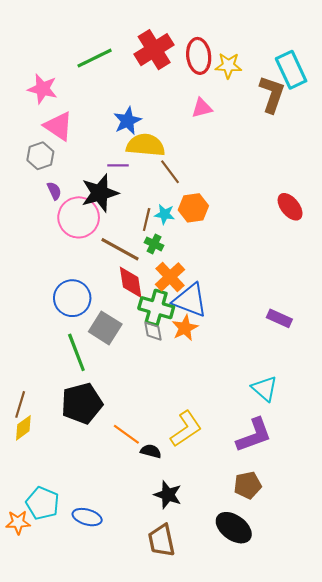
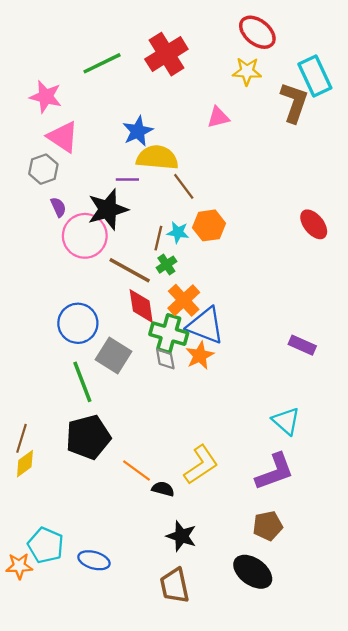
red ellipse: (199, 56) -> (257, 32), moved, turned -44
green cross: (154, 244) -> (166, 265), turned 30

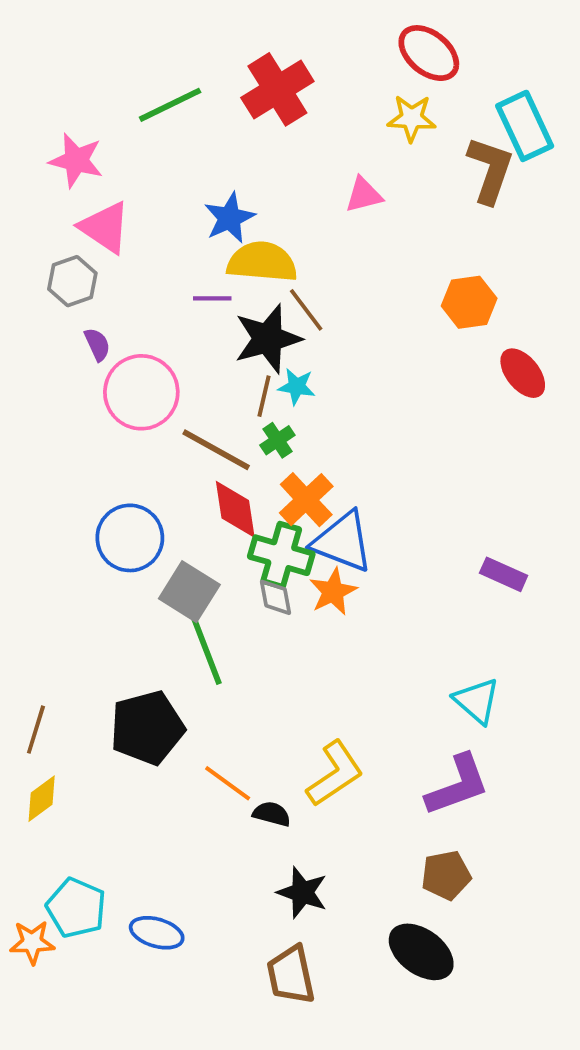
black star: (108, 209) -> (268, 339), moved
orange hexagon: (209, 225) -> (469, 302), moved
green line: (82, 382) -> (207, 651), moved
yellow diamond: (25, 464) -> (42, 799), moved

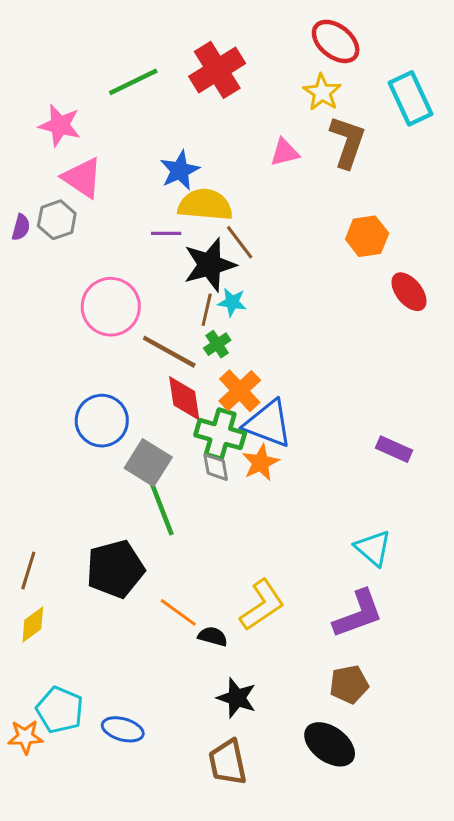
yellow star: (412, 118) -> (322, 92), turned 30
brown L-shape: (490, 170) -> (348, 142), moved
purple semicircle: (97, 344) -> (21, 227), moved, turned 40

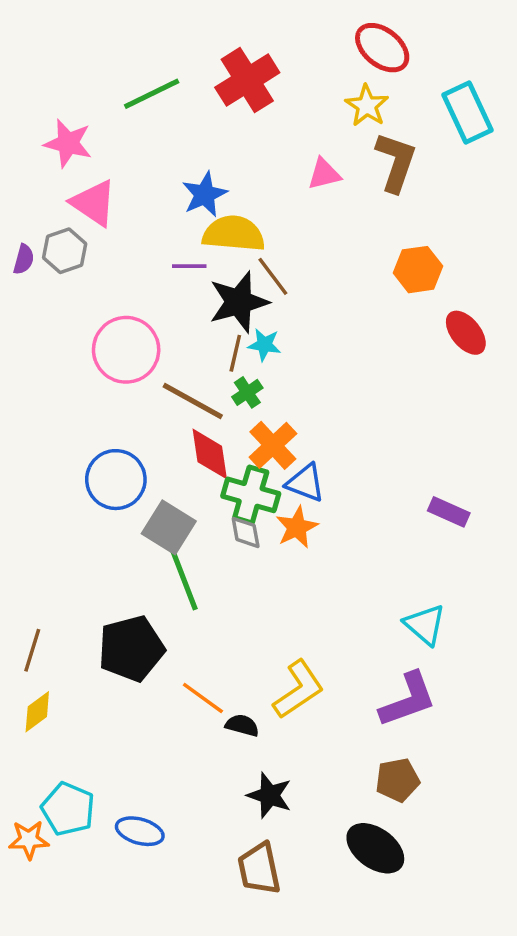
blue triangle: (268, 424) -> (305, 483), size x0.7

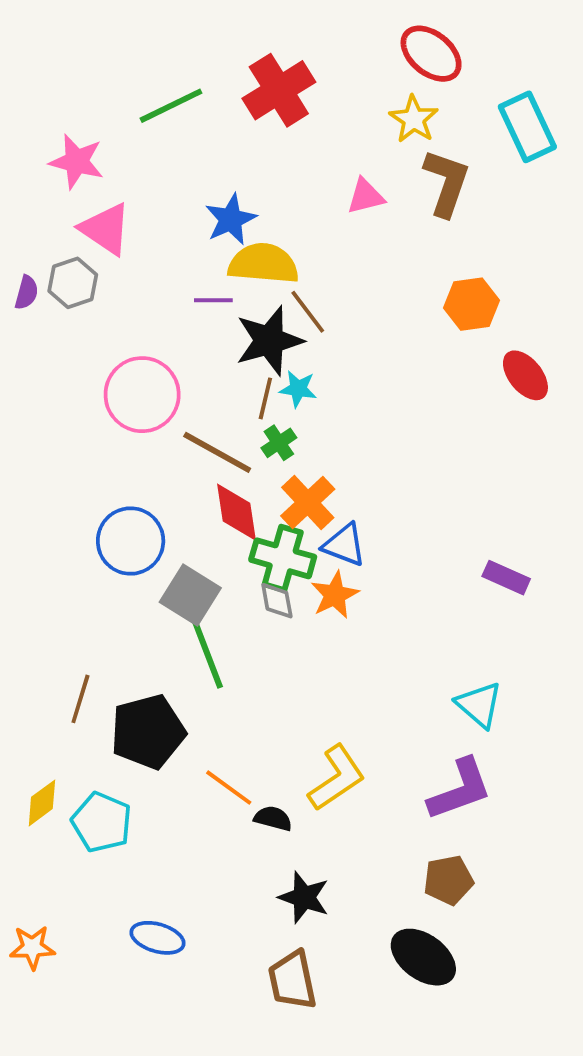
brown line: (32, 650) -> (80, 699), moved
cyan pentagon: (68, 809) -> (102, 822), moved

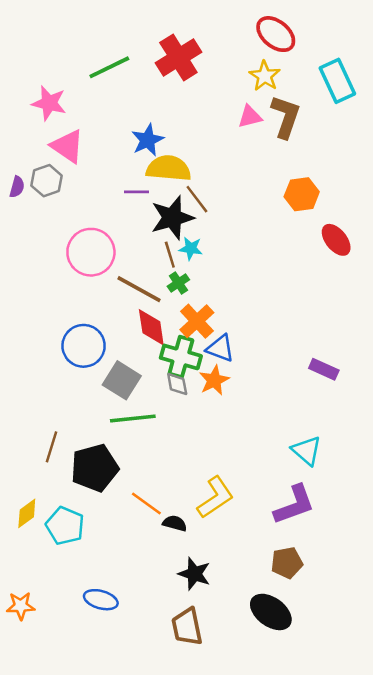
pink triangle: (366, 196) -> (250, 117), moved
brown line: (265, 398) -> (170, 255), turned -30
green line: (208, 655) -> (133, 419), turned -75

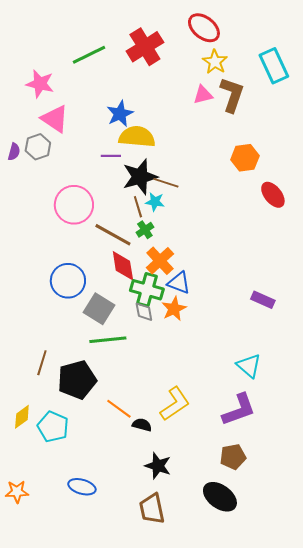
red ellipse: (276, 34) -> (204, 28), moved
brown line: (197, 199) -> (166, 183), moved, turned -35

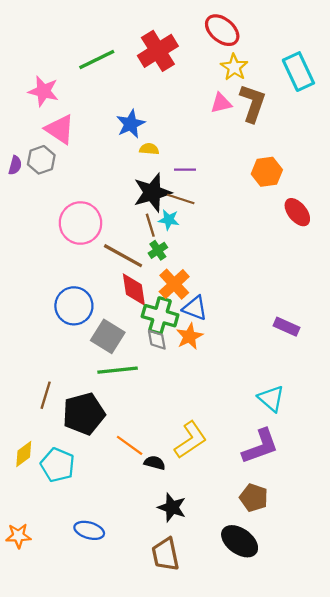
yellow semicircle: (137, 137) -> (149, 149), size x0.5
purple line: (111, 156) -> (185, 170), moved
brown pentagon: (233, 457) -> (254, 498), turned 30

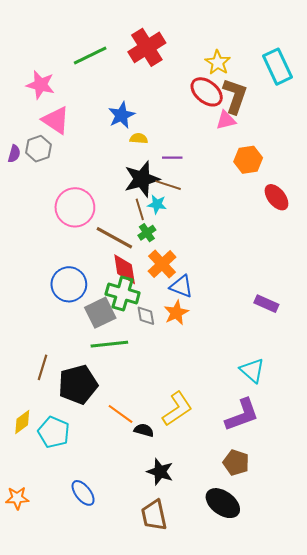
red ellipse: (222, 30) -> (207, 92), moved
pink triangle: (221, 103) -> (226, 120), moved
green cross: (160, 316) -> (123, 293), moved
gray square: (108, 336) -> (100, 313), turned 32
blue ellipse: (89, 530) -> (83, 493), turned 36

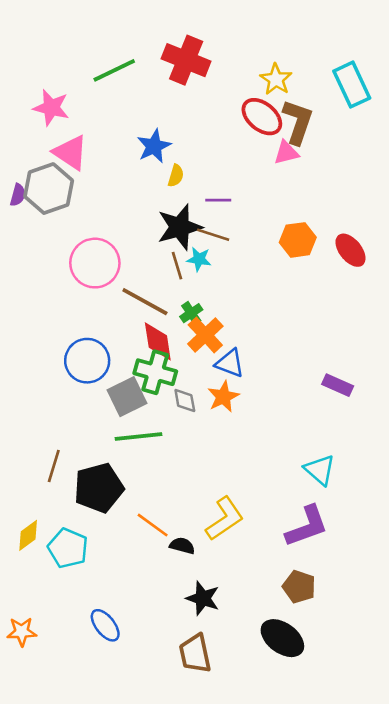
red cross: (147, 47) -> (186, 60), turned -36
yellow semicircle: (139, 138) -> (176, 176), turned 102
gray hexagon: (38, 149) -> (49, 189), size x1.5
orange hexagon: (248, 160) -> (298, 240), moved
green cross: (147, 233) -> (191, 313), moved

